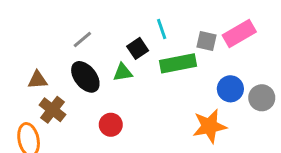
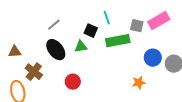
black square: (138, 48) -> (91, 31), turned -32
brown triangle: (38, 80) -> (15, 52), moved
orange star: (209, 126) -> (139, 83), size x0.6

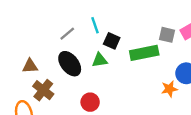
cyan line: (107, 18) -> (95, 25), moved
brown triangle: (15, 52) -> (30, 66), moved
orange star: (139, 83) -> (169, 89), moved

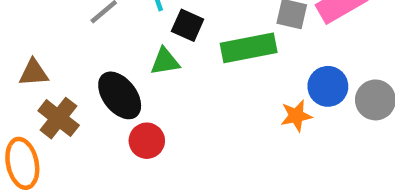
black ellipse: (70, 64) -> (120, 95), moved

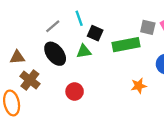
black ellipse: (120, 95) -> (55, 54), moved
orange star: (296, 116) -> (139, 86), moved

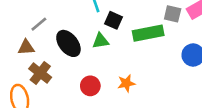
gray line: (53, 26) -> (39, 24), moved
orange star: (139, 86) -> (126, 83), moved

